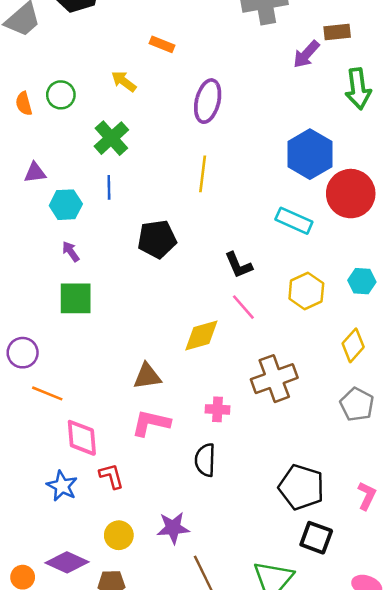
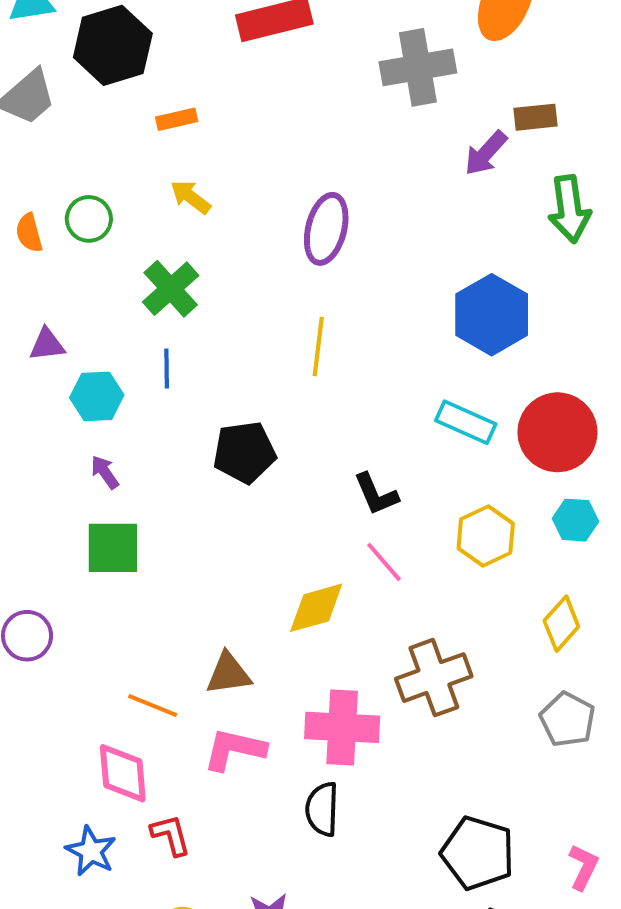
orange rectangle: (162, 44) -> (177, 119), moved, turned -35
red circle: (351, 194) -> (557, 432), moved
orange line: (47, 393) -> (153, 705), moved
pink cross: (217, 409) -> (342, 727), size x1.8

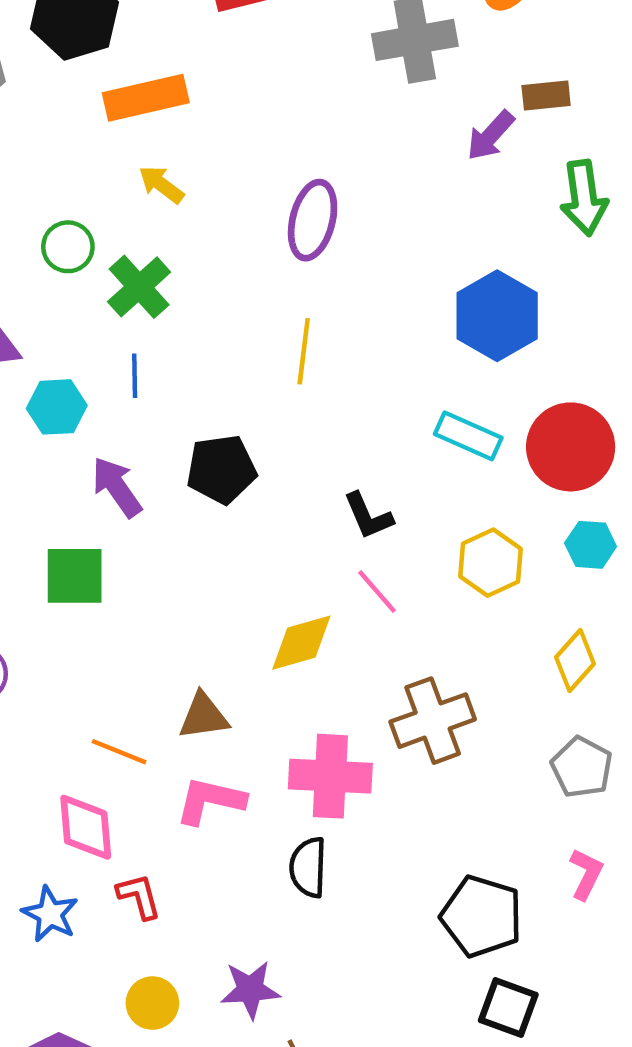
orange rectangle: (177, 119) -> (146, 98), size x1.8
green circle: (89, 219) -> (68, 247), moved
purple arrow: (105, 472) -> (117, 487), moved, size x1.6
pink L-shape: (583, 867) -> (586, 874), moved

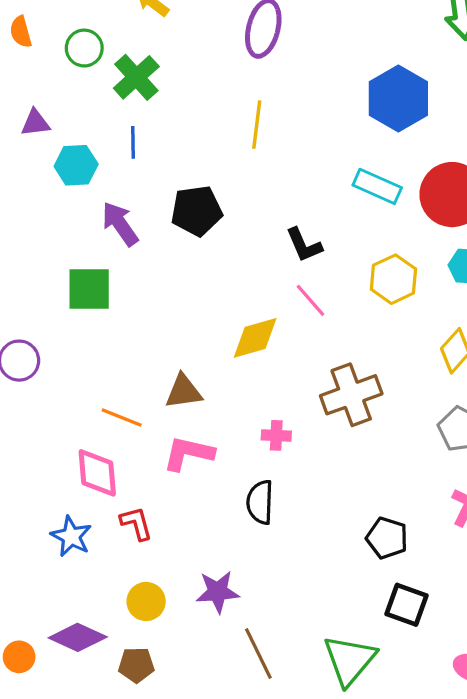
pink cross: (330, 776) -> (276, 435), size x0.5
black pentagon: (482, 916) -> (387, 538), size x0.7

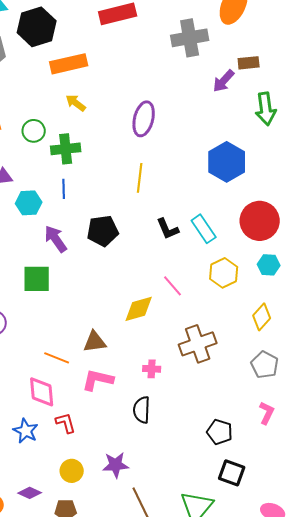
green cross: (136, 77) -> (66, 149), turned 36
cyan rectangle: (377, 186) -> (204, 229), moved, turned 32
black L-shape: (304, 245) -> (168, 229), moved
purple diamond: (78, 637) -> (30, 493), size x0.7

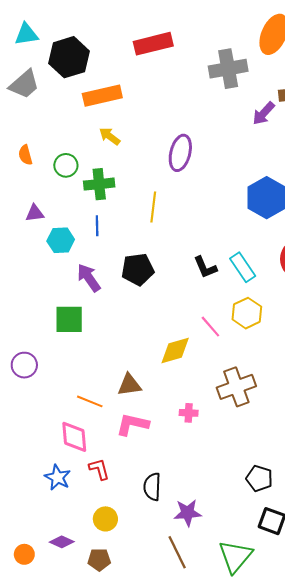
yellow line: (140, 178) -> (153, 207), moved
yellow hexagon: (224, 273) -> (247, 313), moved
black semicircle: (142, 410) -> (152, 487), moved
purple star: (116, 465) -> (188, 513), moved

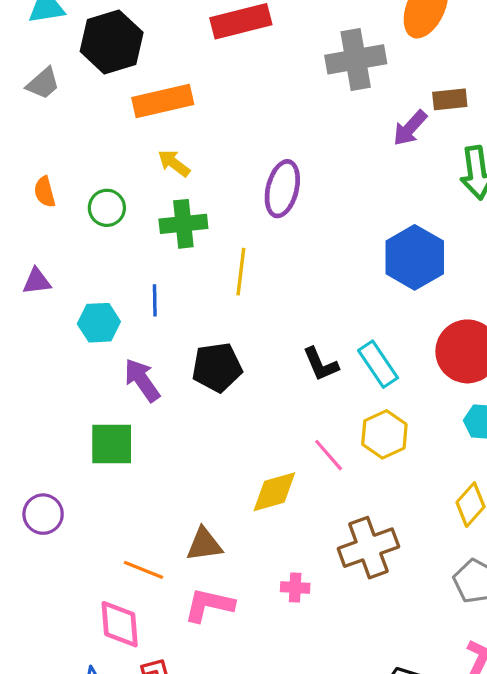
gray trapezoid: (24, 84) -> (43, 83), size x0.7
green cross: (99, 184) -> (183, 224), moved
purple triangle: (35, 213) -> (37, 281), moved

